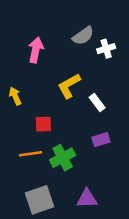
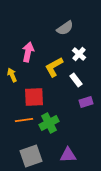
white cross: (106, 49) -> (79, 54), moved, turned -32
pink arrow: (36, 50) -> (28, 52), moved
red square: (43, 124) -> (34, 97), size x1.5
purple rectangle: (101, 140) -> (86, 102), moved

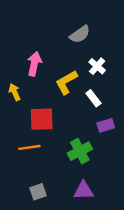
green cross: (49, 123) -> (80, 151), moved
gray square: (31, 156) -> (38, 192), size x0.6

